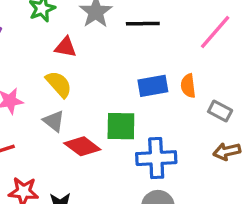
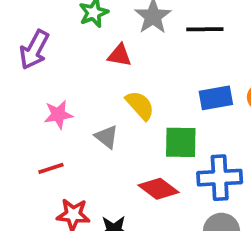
yellow semicircle: (59, 84) -> (140, 105), moved
red diamond: (82, 146) -> (158, 189), moved

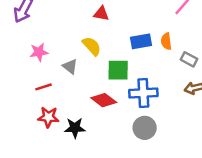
red triangle: (120, 55) -> (101, 14), moved
red line: (51, 168) -> (44, 87), moved

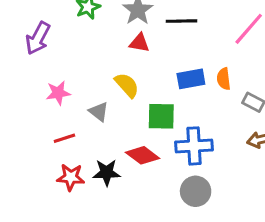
black star: (75, 128) -> (107, 173), moved

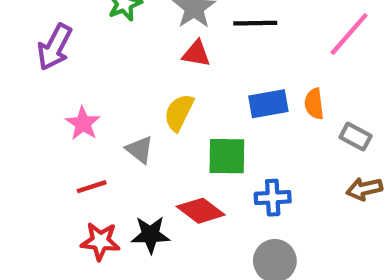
yellow semicircle: (127, 85) -> (179, 113), turned -112
pink star: (58, 93) -> (83, 123), turned -30
blue cross: (194, 146) -> (273, 198), size x0.7

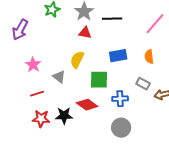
orange semicircle: (314, 104) -> (149, 57), moved
gray rectangle: (356, 137) -> (143, 84), moved

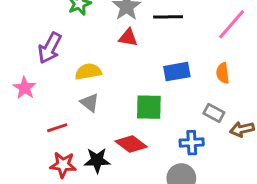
purple arrow: (20, 30) -> (50, 48), moved
yellow semicircle: (77, 60) -> (88, 72), moved, turned 54
pink star: (33, 65) -> (25, 88), moved
blue cross: (120, 99) -> (192, 143), moved

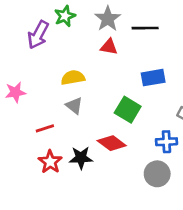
purple arrow: (50, 48) -> (38, 35), moved
pink star: (25, 88) -> (15, 92), turned 30
green square: (149, 107) -> (128, 110), turned 30
red star: (63, 165) -> (50, 162), turned 30

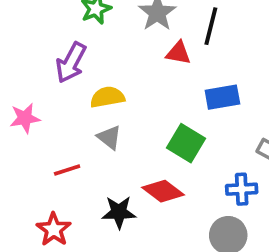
black line: (145, 28) -> (211, 26), turned -75
purple arrow: (38, 35) -> (71, 63), moved
red triangle: (109, 47) -> (178, 53), moved
red star: (50, 162) -> (54, 229), moved

